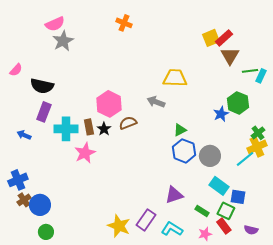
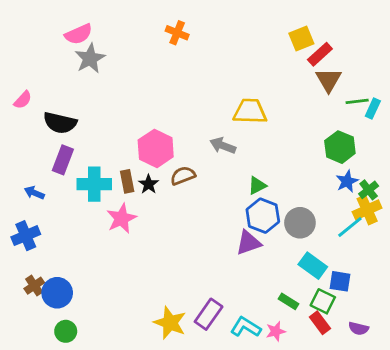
yellow square: (211, 38) -> (301, 38), moved
blue star: (221, 114) -> (347, 181), moved
blue cross: (18, 180) -> (26, 236), moved
purple triangle: (174, 195) -> (249, 243), moved
pink star: (205, 234) -> (276, 331), moved

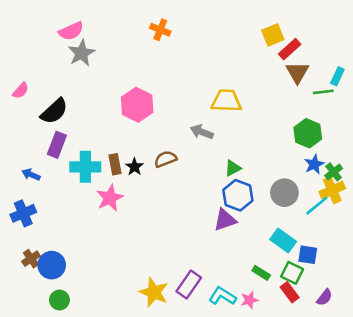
cyan rectangle: (373, 108) -> (337, 76), moved
black semicircle: (60, 123) -> (54, 111), turned -56
pink hexagon: (156, 148) -> (137, 105), moved
gray circle: (300, 223) -> (284, 193), moved
purple semicircle: (359, 328) -> (325, 297), turned -66

